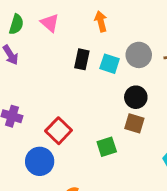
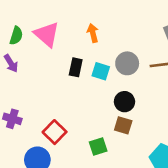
pink triangle: (50, 23) -> (47, 34), size x1.5

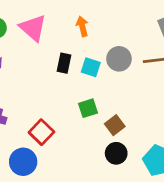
black circle: (125, 102) -> (116, 153), moved
brown square: (123, 125) -> (115, 125), turned 36
green square: (98, 147) -> (88, 108), moved

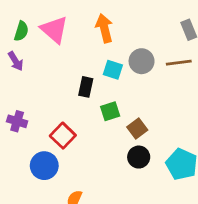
orange arrow: (82, 26) -> (104, 28), size x1.4
black rectangle: (64, 63) -> (86, 87), moved

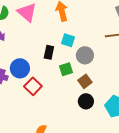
gray circle: (142, 61) -> (85, 55), moved
blue circle: (44, 166) -> (20, 68), moved

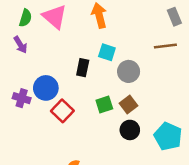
green square: (66, 69) -> (104, 105), moved

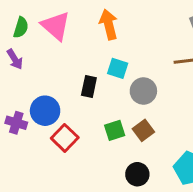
black circle: (130, 130) -> (137, 174), moved

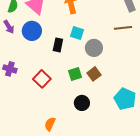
blue circle: (45, 111) -> (32, 31), moved
black circle: (137, 174) -> (82, 103), moved

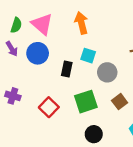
green square: (75, 74) -> (86, 102), size x1.5
brown square: (94, 74) -> (120, 102), moved

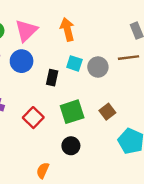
pink triangle: (42, 24) -> (26, 31), turned 35
gray circle: (107, 72) -> (98, 67), moved
black circle: (94, 134) -> (71, 146), moved

